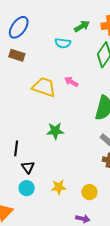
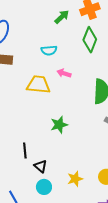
cyan semicircle: (63, 43) -> (49, 50), moved

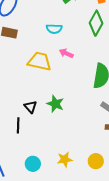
green star: (59, 125) -> (55, 104), turned 30
black triangle: (41, 166) -> (30, 107), moved

